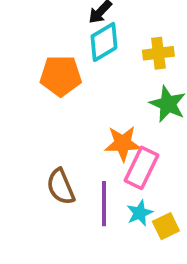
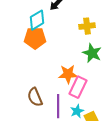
cyan diamond: (104, 42) -> (37, 20), moved

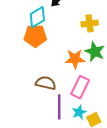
orange star: (68, 74) -> (75, 59), moved
brown semicircle: (35, 97) -> (46, 83), moved, turned 126

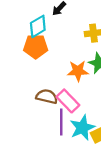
pink rectangle: (80, 87) -> (68, 101), moved, turned -70
cyan star: (79, 112) -> (82, 128), size x1.6

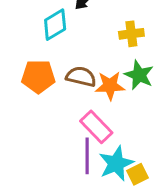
orange pentagon: (36, 46) -> (38, 77), moved
brown semicircle: (47, 96) -> (81, 77), moved

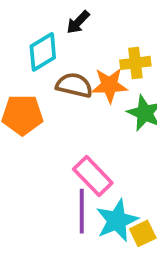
brown semicircle: (81, 77) -> (74, 85), moved
orange star: (110, 86) -> (109, 85), moved

